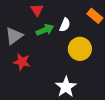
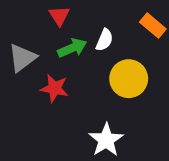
red star: (22, 62) -> (54, 88), moved

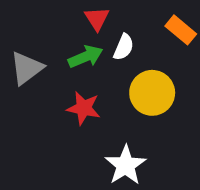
red triangle: (59, 16) -> (97, 19), moved
red star: (54, 88) -> (84, 108), moved

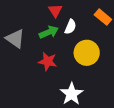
gray triangle: (26, 68) -> (15, 39), turned -48

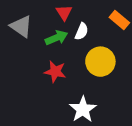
gray triangle: (15, 39) -> (21, 26), moved

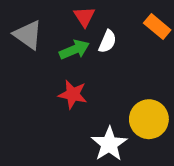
yellow circle: (100, 62) -> (149, 119), moved

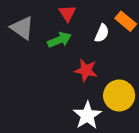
white semicircle: (108, 41) -> (102, 33), moved
red star: (73, 94) -> (86, 70), moved

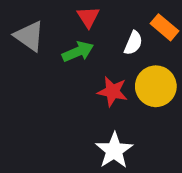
yellow circle: (119, 95) -> (156, 86), moved

